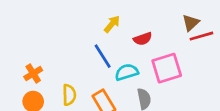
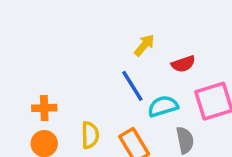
orange cross: (33, 73) -> (44, 108), turned 30

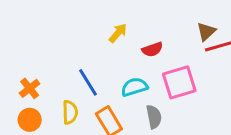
blue line: (132, 86) -> (88, 82), moved
orange cross: (44, 108) -> (30, 88), turned -36

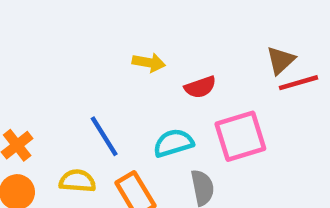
yellow arrow: (118, 33) -> (149, 63), turned 60
yellow semicircle: (70, 112) -> (77, 181), turned -85

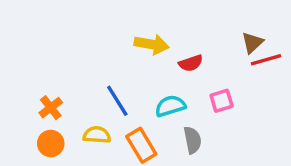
yellow arrow: (149, 63) -> (152, 44), size x1.4
pink square: (240, 136) -> (222, 101), size x0.6

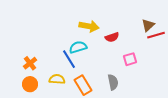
cyan semicircle: (170, 106) -> (78, 47), moved

